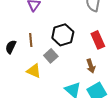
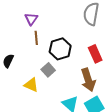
brown line: (31, 40) -> (36, 38), moved
brown arrow: (91, 66) -> (88, 80), size x1.6

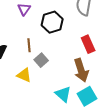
brown line: (36, 38) -> (29, 45), moved
black hexagon: (60, 49) -> (52, 22), moved

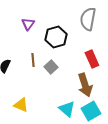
gray square: (41, 60) -> (51, 67), moved
yellow triangle: (24, 75) -> (21, 105), moved

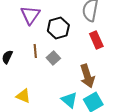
purple triangle: (28, 24) -> (30, 15), size x1.5
red rectangle: (92, 59) -> (96, 40), moved

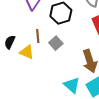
yellow triangle: (23, 96) -> (27, 52), moved

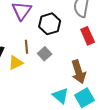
yellow triangle: (27, 52) -> (16, 63), turned -49

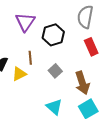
gray square: (45, 54) -> (55, 71), moved
cyan triangle: (61, 96) -> (54, 107), moved

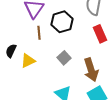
brown line: (30, 58) -> (39, 33), moved

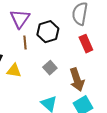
yellow triangle: (28, 61) -> (14, 71), turned 35

